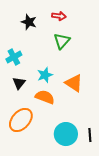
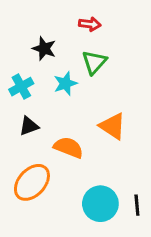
black star: (29, 22) -> (44, 49), moved
cyan star: (45, 75) -> (65, 84), moved
black triangle: (19, 83) -> (29, 126), turned 32

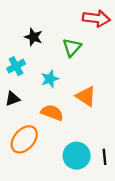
red arrow: (90, 24) -> (96, 18), moved, size x1.6
cyan star: (65, 84) -> (50, 79), moved
black triangle: (29, 126) -> (13, 99), moved

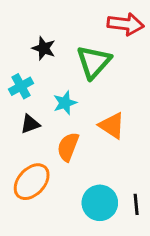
green triangle: (72, 47) -> (94, 62), size x1.4
black triangle: (13, 99) -> (30, 124), moved
orange semicircle: (52, 113) -> (68, 147), turned -90

